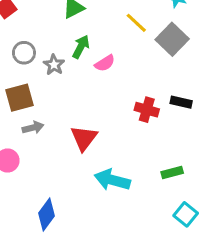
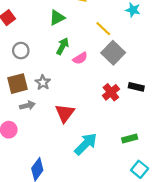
gray square: (172, 39) -> (113, 53), moved
gray star: (54, 65) -> (43, 82), moved
red cross: (147, 110) -> (111, 92), turned 35
cyan arrow: (112, 180) -> (86, 144), turned 120

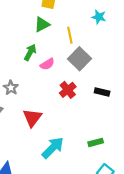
green triangle: (57, 18) -> (42, 24), moved
yellow line: (103, 29) -> (70, 35), turned 35
red cross: (111, 92) -> (68, 90), moved

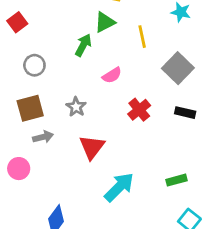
green arrow: (30, 52) -> (83, 45), moved
gray square: (80, 59) -> (178, 68), moved
gray star: (11, 88) -> (76, 107), moved

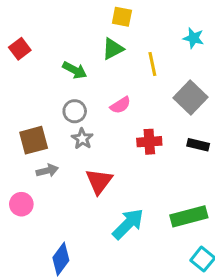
green arrow: (83, 45) -> (75, 70), moved, turned 90
gray circle: (34, 65) -> (75, 111), moved
red cross: (139, 110) -> (149, 142), turned 35
green rectangle: (177, 180) -> (189, 216), size x1.6

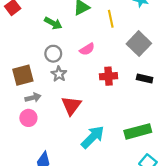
pink circle: (21, 204) -> (28, 118), moved

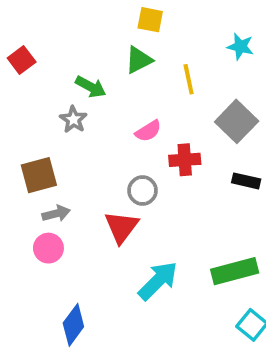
gray circle: (53, 54) -> (143, 191), moved
gray star: (59, 74) -> (73, 119), moved
red cross: (108, 76) -> (185, 160), moved

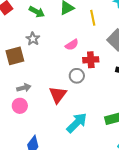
green arrow: (91, 87) -> (37, 12), moved
brown square: (39, 175) -> (15, 56), moved
gray circle: (143, 191) -> (77, 76), moved

